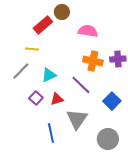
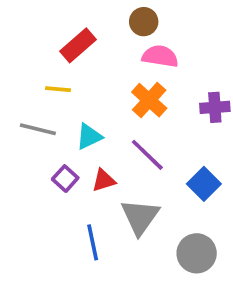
brown circle: (62, 12) -> (144, 22), moved
orange cross: (93, 61) -> (149, 100), moved, turned 30
gray line: (21, 71) -> (38, 129), turned 60

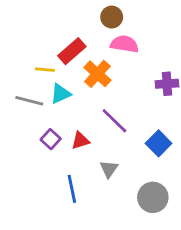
red rectangle: (78, 45) -> (72, 51), moved
orange cross: (149, 100) -> (97, 74), moved
cyan triangle: (89, 137) -> (61, 94), moved
gray triangle: (140, 217) -> (109, 169), size x0.6

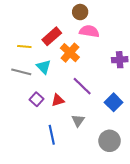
yellow line: (45, 70) -> (24, 47), moved
cyan triangle: (61, 94) -> (44, 67), turned -49

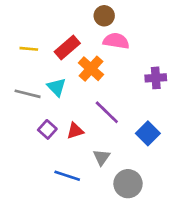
yellow line: (24, 47) -> (29, 49), moved
blue line: (52, 135) -> (67, 176), turned -60
gray circle: (110, 141) -> (128, 184), moved

